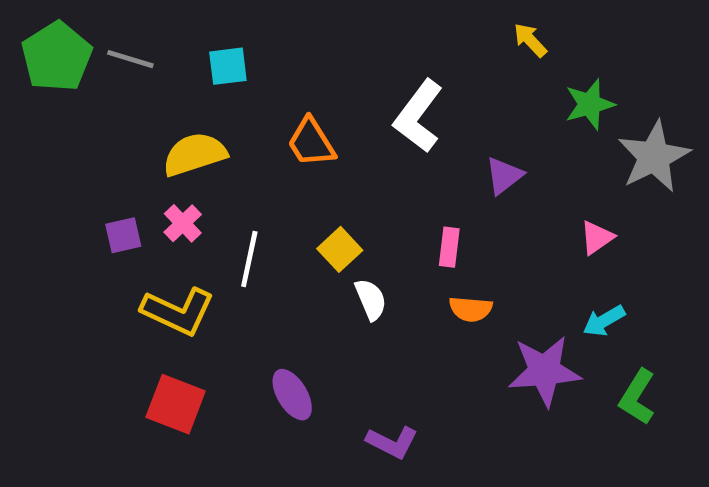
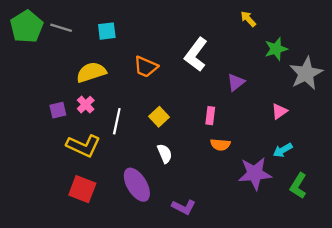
orange trapezoid: (311, 142) -> (146, 67), turned -35
white semicircle: (371, 299) -> (165, 154), moved
purple ellipse: (292, 395) -> (137, 185), size x1.4

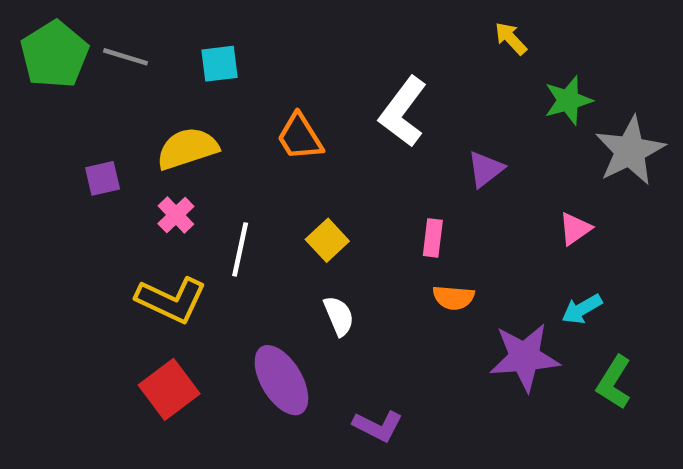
orange trapezoid: (146, 67) -> (300, 137), turned 35
purple square: (58, 110) -> (103, 178), moved
red square: (82, 189) -> (169, 389), turned 32

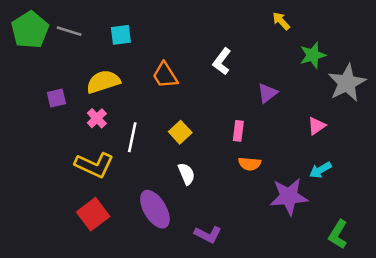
white L-shape: (403, 112) -> (222, 61), size x0.7
green L-shape: (614, 382) -> (338, 234), moved

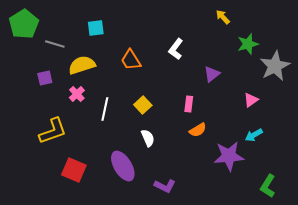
gray line: (69, 31) -> (55, 44), moved
orange semicircle: (250, 164) -> (198, 130), turned -36
yellow L-shape: (94, 165) -> (53, 131), moved, turned -44
red square: (93, 214) -> (74, 170), turned -30

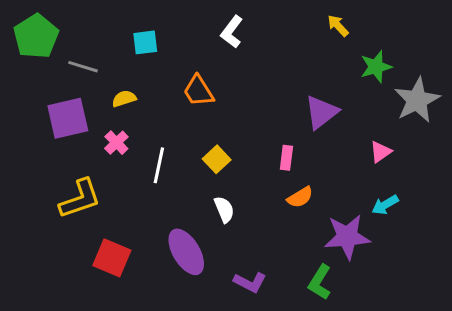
white L-shape: (176, 49) -> (232, 32), moved
yellow semicircle: (82, 65) -> (124, 99), size x0.6
purple triangle: (212, 74) -> (321, 112), size x1.4
purple square: (45, 78) -> (68, 118), size x1.8
green L-shape: (268, 186) -> (320, 282), moved

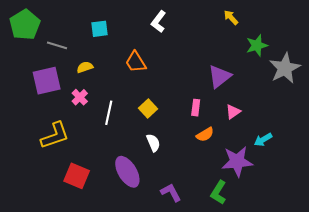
pink triangle: (381, 152) -> (233, 112), moved
purple L-shape: (250, 282) -> (171, 192), turned -145

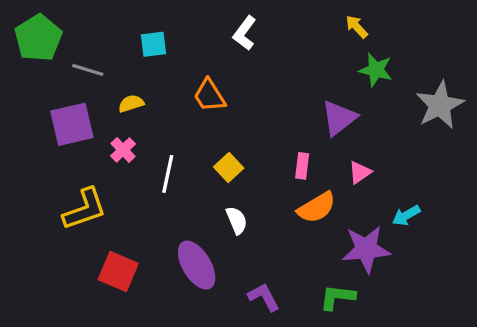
green star: (257, 45) -> (376, 70), moved, turned 30
orange semicircle: (205, 134) -> (317, 207), size x1.4
green L-shape: (219, 192) -> (337, 297), turned 65

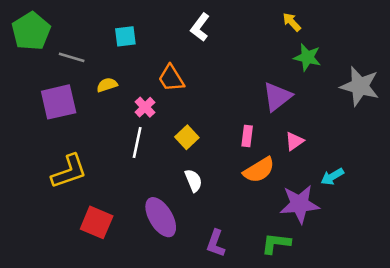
gray star: (440, 105) -> (360, 86), turned -30
pink cross: (123, 150) -> (145, 107), moved
purple L-shape: (264, 297) -> (216, 243), turned -132

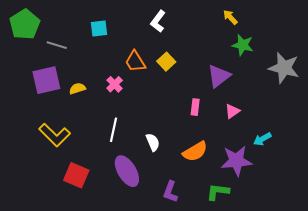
yellow semicircle: (107, 85) -> (77, 88), moved
yellow square: (187, 137) -> (166, 62), moved
white line: (137, 143) -> (114, 130), moved
orange semicircle: (259, 170) -> (195, 151), moved
yellow L-shape: (69, 171) -> (55, 135), turned 64

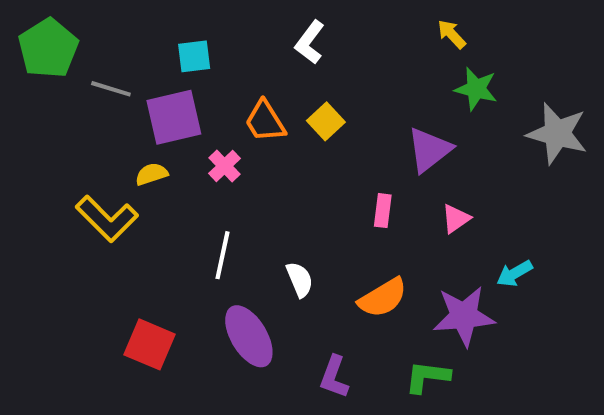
purple square: (46, 80) -> (174, 117), moved
yellow L-shape: (55, 135) -> (107, 219), moved

